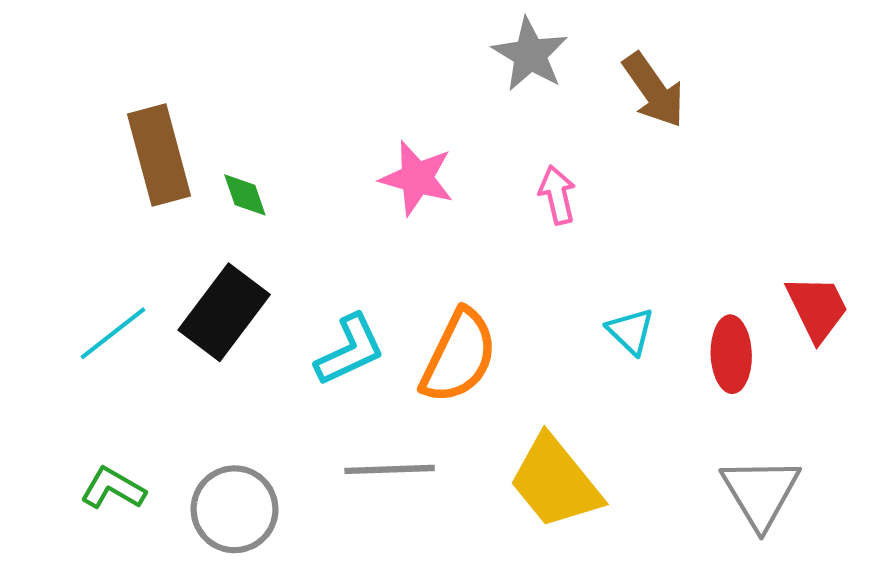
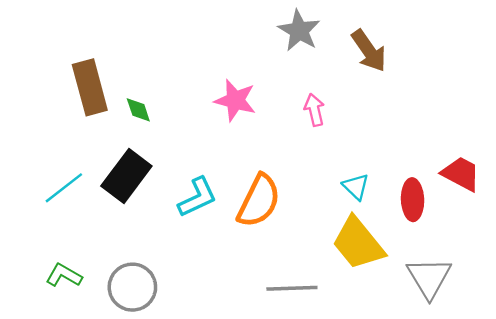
red trapezoid: (817, 308) -> (461, 174), turned -36
gray line: (390, 469) -> (292, 288), moved
yellow trapezoid: (555, 482) -> (358, 243), moved

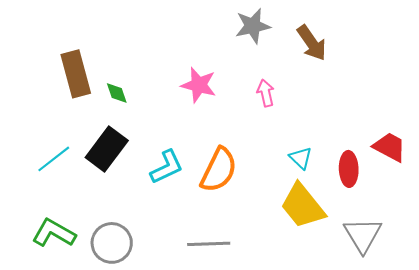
gray star: (299, 31) -> (253, 26), turned 30
green L-shape: (64, 275) -> (54, 233), size x1.4
gray line: (292, 288) -> (209, 244), moved

